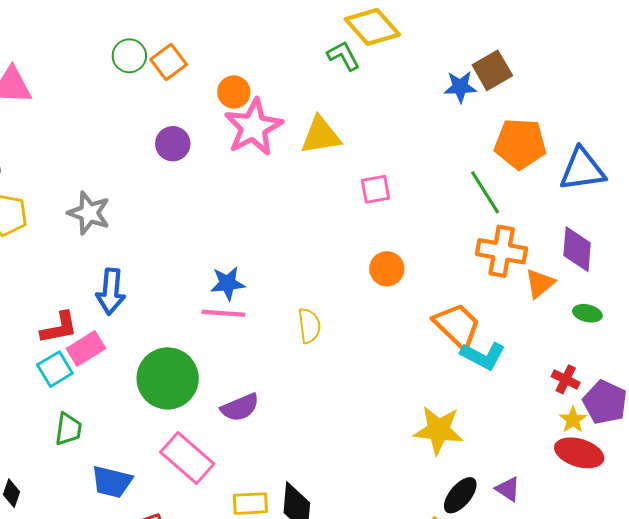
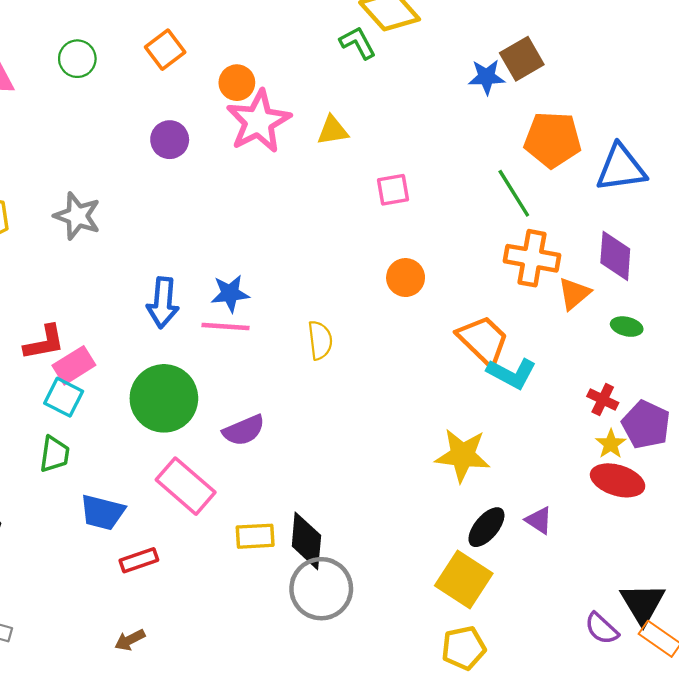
green circle: (129, 56) -> (77, 59), moved
yellow triangle: (321, 135) -> (333, 131), size x0.7
blue arrow: (111, 292) -> (163, 303), moved
cyan square: (55, 369) -> (64, 397), moved, turned -32

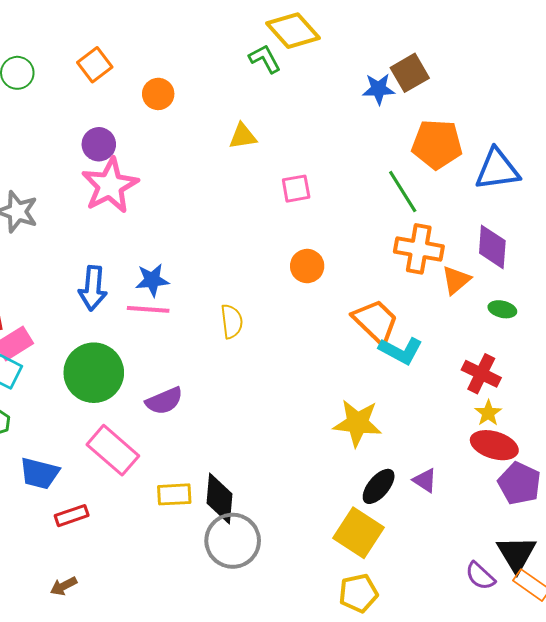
pink star: (259, 121) -> (110, 186), moved
red cross: (603, 399) -> (481, 374), size x1.4
purple pentagon: (646, 425) -> (519, 483), moved

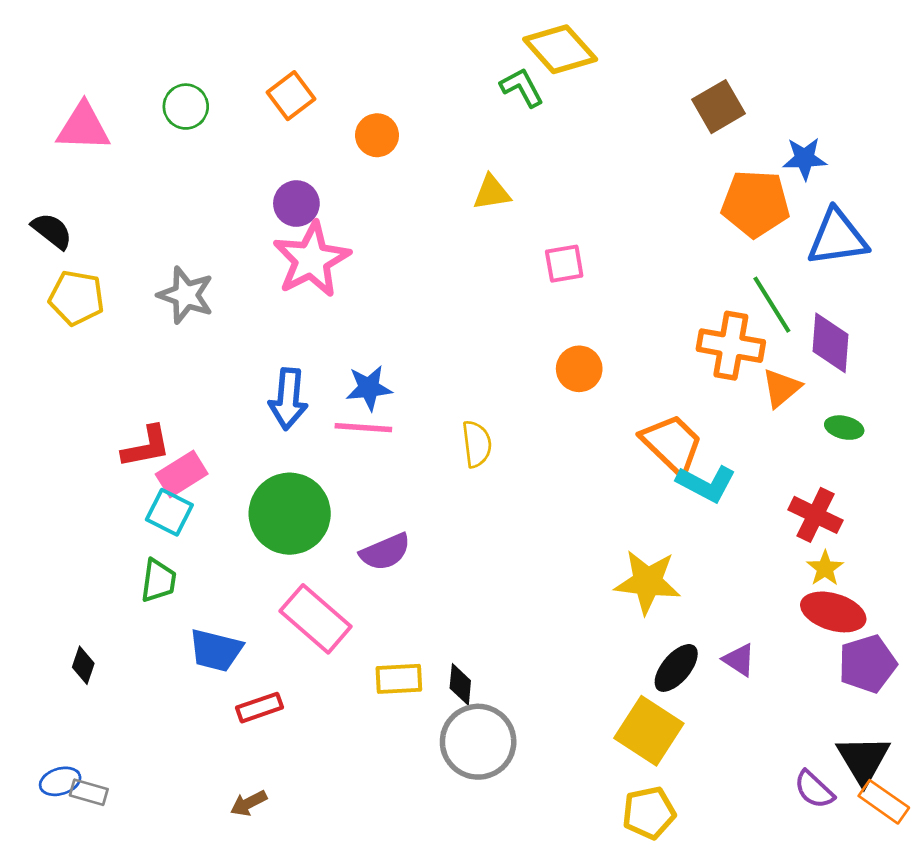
blue star: (379, 89) -> (805, 158), moved
green line: (403, 192) -> (772, 305), moved
purple pentagon: (519, 483) -> (867, 664), turned 30
black diamond: (220, 498) -> (460, 684), size x0.6

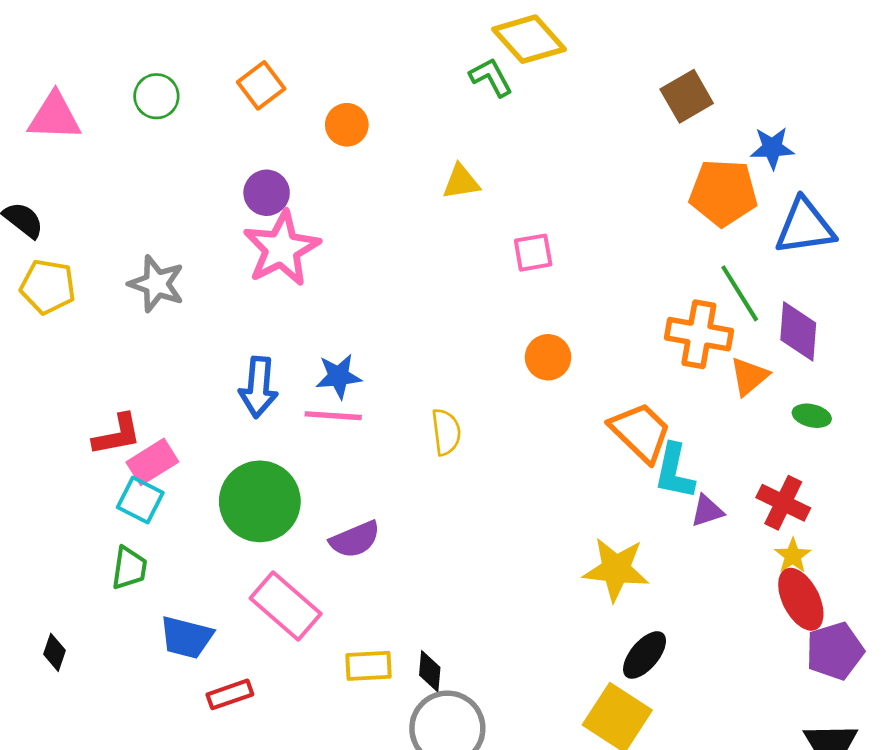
cyan L-shape: (706, 484) -> (674, 471), turned 74
red ellipse: (833, 612) -> (801, 599), turned 46
purple triangle: (739, 660) -> (707, 511), moved, turned -51

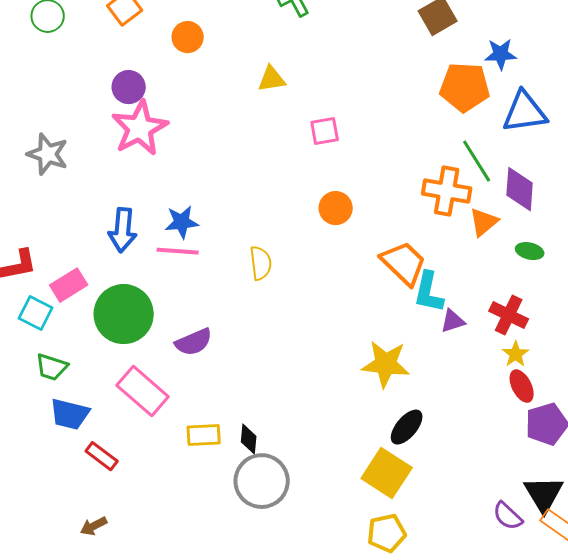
pink rectangle: (152, 462) -> (69, 285), moved
green trapezoid: (129, 568) -> (52, 367), moved, turned 100
red ellipse: (801, 599) -> (522, 386), size x0.7
red rectangle: (230, 694) -> (102, 456), turned 56

